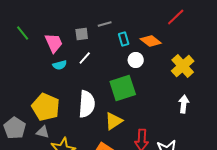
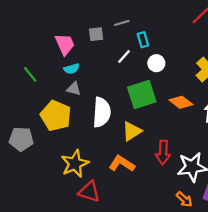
green line: (23, 33) -> (30, 74), moved
orange diamond: (151, 41) -> (181, 102), moved
white line: (85, 58) -> (124, 56), moved
gray pentagon: (15, 128) -> (21, 139), turned -30
gray triangle: (43, 132) -> (74, 89), moved

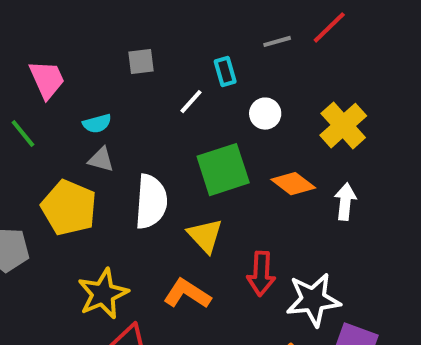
gray line: (122, 23) -> (277, 41), moved
pink trapezoid: (65, 44) -> (47, 79), moved
white circle: (156, 63) -> (265, 114), moved
yellow triangle: (132, 131) -> (205, 236), turned -40

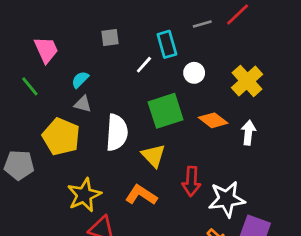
cyan rectangle: (225, 71) -> (167, 44), size x1.4
cyan semicircle: (97, 124) -> (80, 80), turned 150

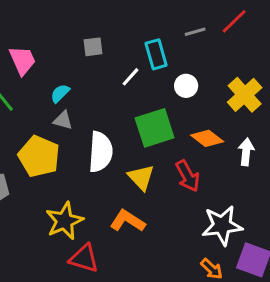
red arrow: (191, 181) -> (188, 176), moved, turned -32

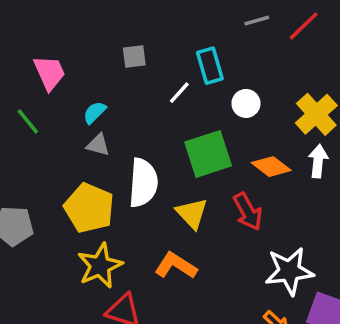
gray line: (195, 32) -> (257, 21), moved
white arrow: (246, 152) -> (318, 161), moved
yellow pentagon: (39, 156) -> (89, 208), moved

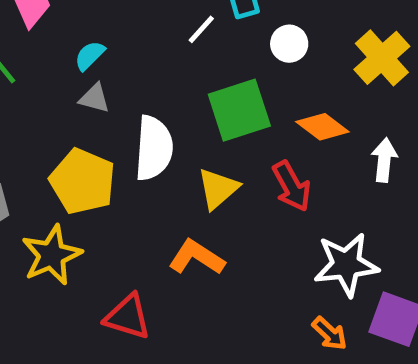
white arrow: (318, 161) -> (384, 160), moved
yellow triangle: (192, 213) -> (218, 189), turned 32
yellow star: (100, 266) -> (52, 255), moved

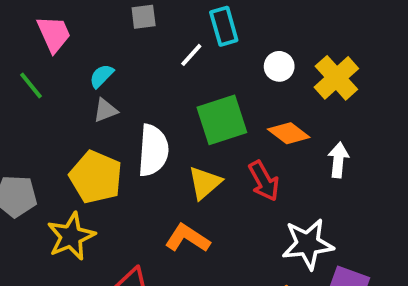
white circle: (289, 44) -> (279, 66), moved
gray triangle: (94, 98) -> (105, 110), turned -36

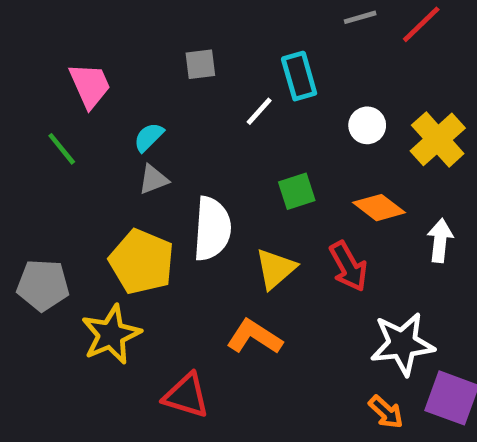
green square: (222, 120) -> (297, 191), size x0.6

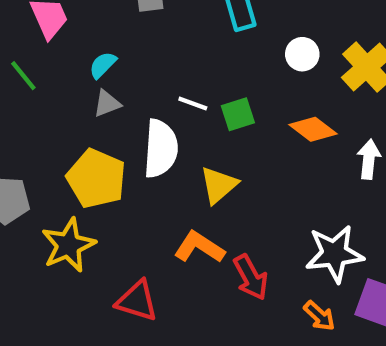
white line: (259, 111) -> (193, 104), moved, turned 68
red arrow: (348, 266) -> (251, 277), moved

